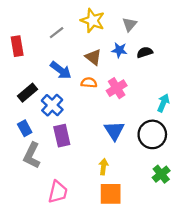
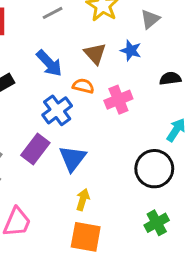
black semicircle: (145, 52) -> (170, 79), moved
blue cross: (52, 105) -> (57, 110), moved
blue triangle: (114, 131) -> (73, 158), moved
purple rectangle: (62, 136) -> (35, 149), turned 40

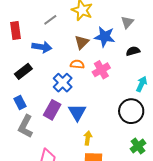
gray triangle: (150, 19) -> (127, 22), moved
blue star: (131, 50) -> (105, 37), size x1.5
brown triangle: (95, 54) -> (82, 42), turned 35
blue arrow: (49, 63) -> (42, 47), moved, turned -30

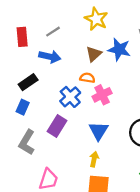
gray line: (50, 20) -> (53, 32), moved
pink cross: (101, 70) -> (102, 95), moved
blue rectangle: (20, 102) -> (23, 107), moved, turned 48
blue triangle: (77, 112) -> (98, 131), moved

